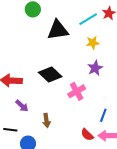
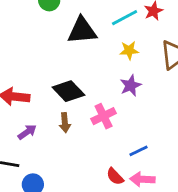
purple arrow: (22, 106) -> (27, 132), turned -80
blue line: (103, 115) -> (138, 151), turned 40
brown arrow: (46, 120) -> (65, 123), moved

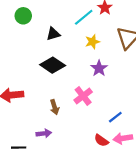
black triangle: (82, 30) -> (53, 34), size x0.6
black diamond: (68, 91) -> (53, 65), moved
purple arrow: (27, 132) -> (44, 133), moved, turned 40

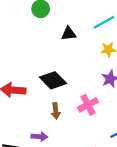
black diamond: (53, 65) -> (53, 80), moved

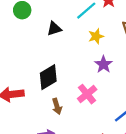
black diamond: (53, 80) -> (48, 77), turned -65

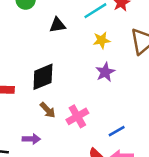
pink cross: (87, 94) -> (77, 116), moved
brown arrow: (57, 106) -> (48, 110), turned -35

